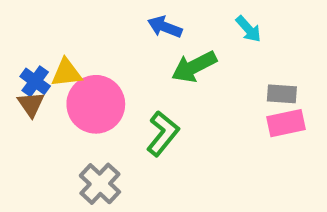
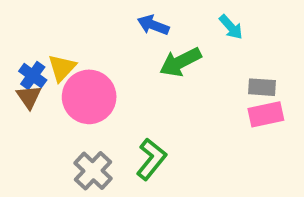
yellow triangle: (66, 73) -> (62, 68), turned -40
green L-shape: (163, 134) -> (151, 159), moved

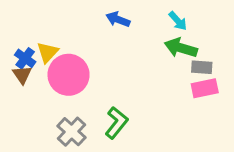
green arrow: (180, 62) -> (181, 48), moved, turned 44

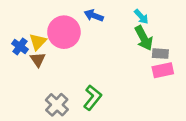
green arrow: (181, 48) -> (144, 38), turned -135
brown triangle: (22, 75) -> (38, 60), moved
pink circle: (69, 75) -> (64, 32), moved

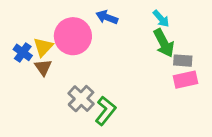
gray cross: (57, 105) -> (81, 99), moved

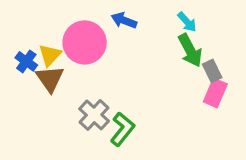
gray rectangle: (183, 61) -> (212, 71), turned 60
brown triangle: (43, 67) -> (50, 79), size x1.4
pink rectangle: (185, 80) -> (215, 93), turned -55

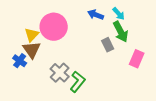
blue arrow: (124, 20) -> (96, 15), moved
blue cross: (26, 61) -> (20, 61), moved
gray rectangle: (212, 71) -> (108, 45), moved

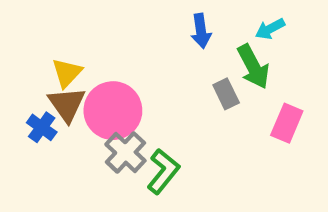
cyan arrow: (119, 14) -> (270, 29), moved, turned 104
blue arrow: (96, 15) -> (201, 31), turned -119
pink circle: (54, 27) -> (113, 111), moved

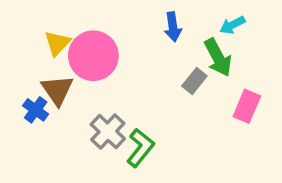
yellow triangle: (67, 73) -> (57, 43), moved
gray rectangle: (226, 94) -> (194, 81), turned 65
pink circle: (113, 111) -> (93, 56), moved

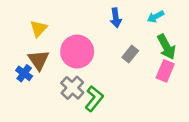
pink circle: (93, 56) -> (77, 52), moved
green arrow: (218, 58) -> (166, 47), moved

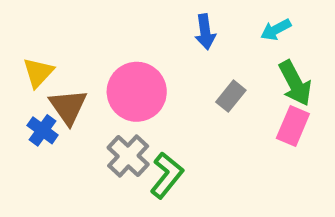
yellow triangle: (39, 29) -> (38, 72), moved

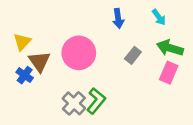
cyan arrow: (276, 30) -> (159, 17), turned -98
green arrow: (295, 83) -> (170, 48), turned 135
gray cross: (128, 156) -> (74, 103), moved

